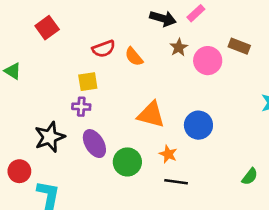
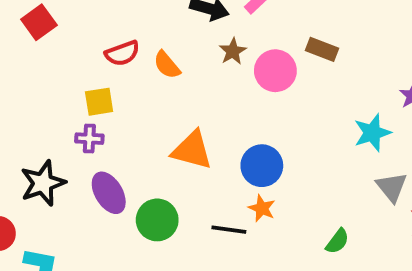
orange star: (168, 154) -> (262, 208), moved
black line: (176, 182) -> (229, 230), moved

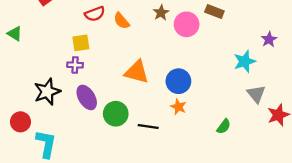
black line: (229, 230) -> (148, 126), moved

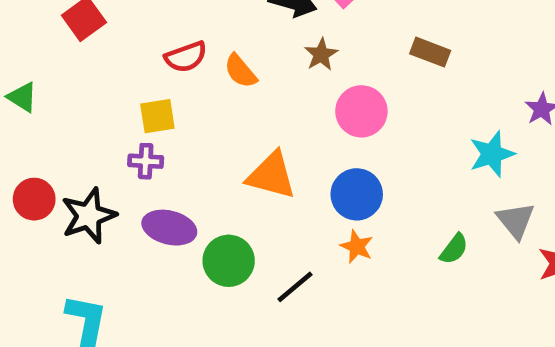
pink circle: (187, 24) -> (361, 111), moved
purple ellipse: (87, 97) -> (169, 228), turned -45
red circle: (20, 122) -> (34, 199), moved
black line: (148, 126) -> (295, 287), turned -48
green semicircle: (224, 126) -> (454, 249), moved

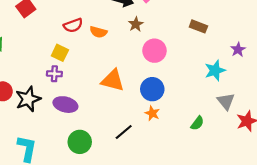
brown rectangle: (430, 52) -> (198, 26), moved
orange semicircle: (240, 71) -> (98, 32), turned -35
yellow square: (157, 116) -> (60, 53), turned 35
green semicircle: (454, 249) -> (197, 123), moved
green circle: (229, 261) -> (80, 142), moved

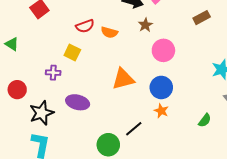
brown rectangle: (198, 26) -> (202, 18), moved, turned -49
purple cross: (54, 74) -> (53, 73), moved
orange triangle: (113, 80) -> (123, 79), turned -30
black star: (28, 99) -> (42, 113), moved
green circle: (80, 142) -> (108, 145), moved

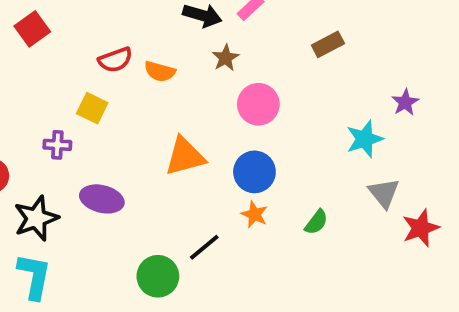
green semicircle: (205, 120) -> (316, 222), moved

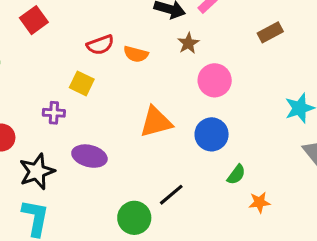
orange star: (254, 214) -> (259, 202), moved, turned -30
green semicircle: (316, 222) -> (236, 175), moved

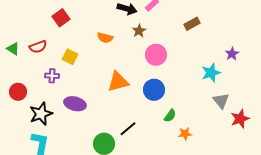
red square: (34, 20) -> (61, 18), moved
red semicircle: (100, 45) -> (38, 47), moved

